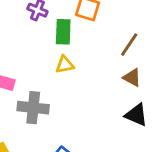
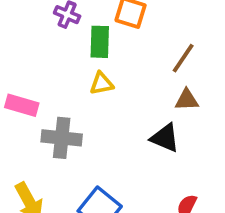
brown triangle: (132, 78) -> (187, 100), turned -30
black triangle: (136, 115) -> (165, 138), moved

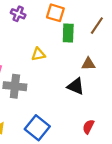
green rectangle: (100, 42) -> (68, 33), moved
brown line: (183, 58) -> (97, 26), moved

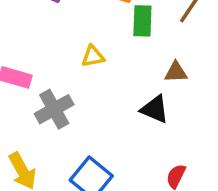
gray cross: (15, 86) -> (54, 109), turned -35

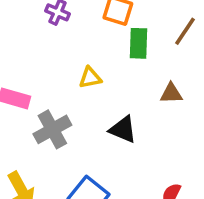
black triangle: (155, 109) -> (123, 129), moved

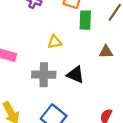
gray cross: (52, 129) -> (44, 75), moved, turned 30

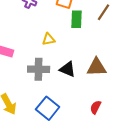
brown triangle: (106, 52) -> (97, 67), moved, size x1.5

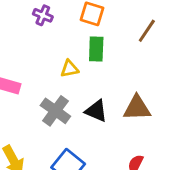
green rectangle: (77, 19) -> (96, 49), moved
gray cross: (39, 69) -> (55, 111), turned 35

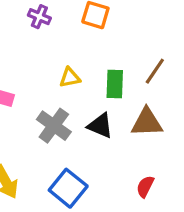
brown line: (147, 31) -> (155, 71), moved
green rectangle: (96, 49) -> (115, 84), moved

